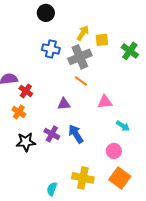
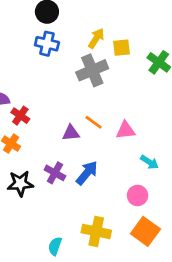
blue cross: (51, 49) -> (47, 44), moved
orange line: (81, 81) -> (94, 122), moved
blue arrow: (76, 134) -> (87, 173), turned 72

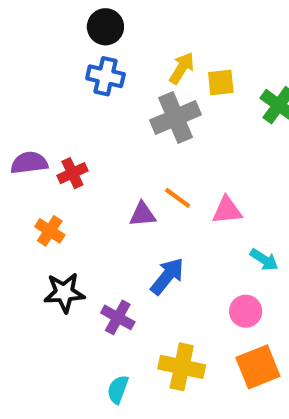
red cross: (20, 116) -> (72, 173), moved, turned 30
purple cross: (55, 173) -> (118, 317), moved
orange square: (145, 231) -> (258, 367), turned 32

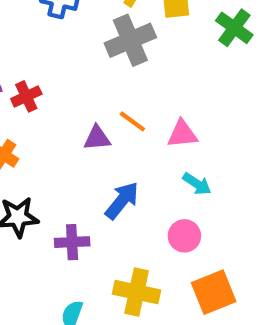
cyan arrow: (264, 260) -> (197, 184), moved
pink circle: (246, 311) -> (184, 236), moved
purple cross: (118, 317) -> (72, 242), turned -32

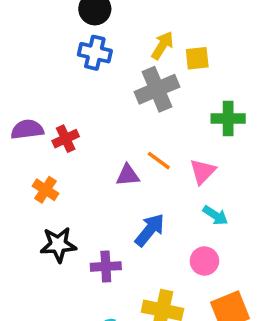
green cross: (234, 28) -> (228, 118), moved, turned -36
pink triangle: (182, 134) -> (203, 171), turned -40

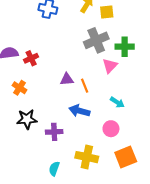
gray cross: (157, 89) -> (96, 40), moved
orange line: (159, 161) -> (85, 86), moved, turned 32
pink triangle: (203, 171) -> (110, 66), moved
blue arrow: (150, 230) -> (79, 111), turned -114

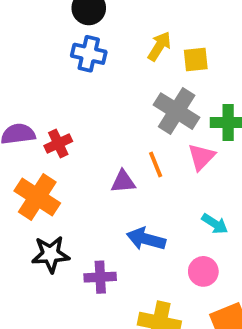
gray cross: (96, 40) -> (177, 111), turned -35
orange line: (85, 86) -> (156, 165), moved
orange cross: (20, 88) -> (37, 197), size x1.6

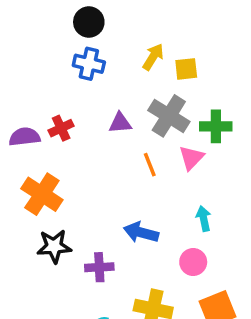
red cross: (58, 144) -> (61, 128), moved
purple triangle: (123, 182) -> (120, 123), moved
cyan arrow: (215, 224) -> (204, 219), turned -135

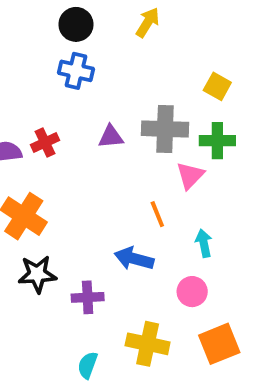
yellow arrow: (153, 57) -> (148, 22), moved
yellow square: (186, 69) -> (217, 86), moved, turned 35
gray cross: (169, 116) -> (165, 129), turned -30
orange line: (150, 165) -> (157, 214), moved

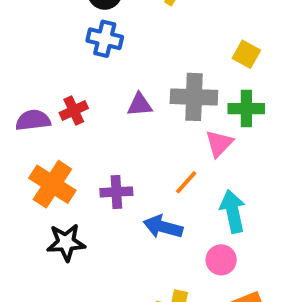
orange line: (157, 214) -> (186, 182), turned 64
cyan arrow: (204, 243) -> (233, 211), size x1.5
purple cross: (88, 297) -> (116, 192), moved

